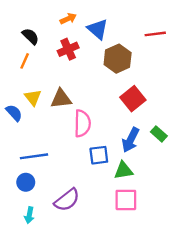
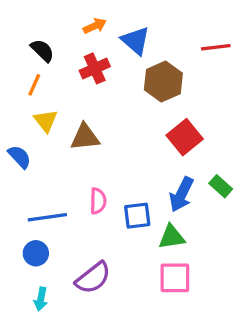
yellow triangle: (33, 97) -> (46, 121), moved
pink semicircle: (82, 123) -> (98, 201), moved, size x0.7

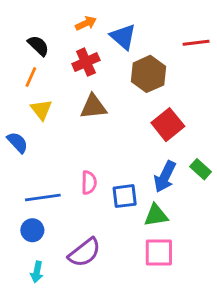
brown triangle: (85, 137) -> (93, 107), moved

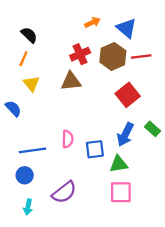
orange arrow: (86, 23) -> (93, 22), moved
blue triangle: (123, 37) -> (126, 28), moved
red line: (196, 43) -> (141, 56), moved
red cross: (86, 62) -> (80, 54), moved

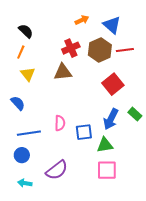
blue semicircle: (13, 108) -> (18, 103), moved
cyan arrow: (28, 207) -> (25, 183), turned 88

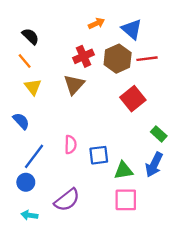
orange line: (21, 52) -> (25, 61), turned -64
brown triangle: (63, 72) -> (74, 85), turned -42
blue arrow: (111, 119) -> (154, 165), moved
blue line: (29, 133) -> (34, 156), turned -45

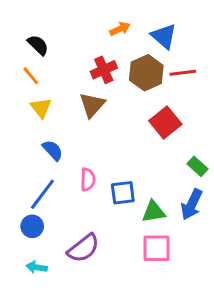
blue semicircle: (21, 121) -> (53, 150), moved

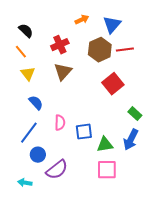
blue triangle: (164, 36) -> (112, 25), turned 30
red cross: (104, 70) -> (60, 45), moved
blue circle: (32, 226) -> (38, 155), moved

